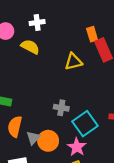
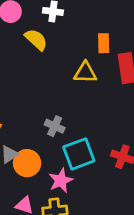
orange rectangle: (92, 34) -> (104, 43), moved

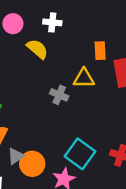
gray cross: (55, 126) -> (59, 95), moved
cyan square: (79, 154) -> (80, 154), turned -32

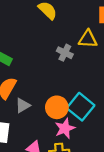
orange circle: (32, 164) -> (57, 107), moved

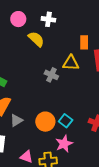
cyan square: (81, 107) -> (66, 121), size x0.6
pink star: (65, 128) -> (64, 144), moved

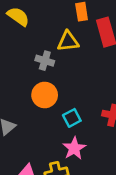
cyan square: (66, 121) -> (72, 118), turned 32
orange circle: (45, 122) -> (45, 95), moved

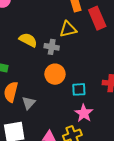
yellow semicircle: (18, 16) -> (28, 40), moved
cyan square: (72, 118) -> (79, 89), turned 32

